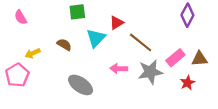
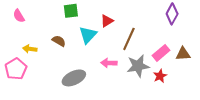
brown line: (141, 42) -> (129, 39), turned 75
yellow arrow: (33, 53) -> (30, 49), turned 32
red star: (187, 83) -> (160, 76), moved
gray ellipse: (81, 85) -> (74, 78), turned -60

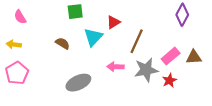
yellow arrow: (30, 49) -> (14, 44), moved

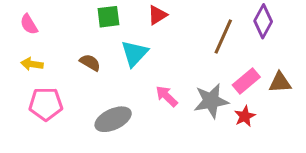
red triangle: (113, 22) -> (157, 15), moved
brown line: (137, 41) -> (223, 37), moved
yellow arrow: (14, 44) -> (32, 64), moved
pink arrow: (115, 67) -> (167, 96), turned 42
pink pentagon: (17, 73) -> (46, 104), moved, turned 30

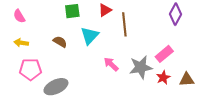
brown line: (223, 37) -> (124, 24), moved, turned -30
brown triangle: (280, 82) -> (187, 80), moved
gray ellipse: (113, 119) -> (56, 87), moved

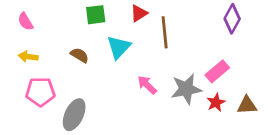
gray ellipse: (56, 87) -> (74, 115), turned -40

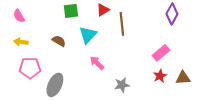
pink arrow: (147, 85) -> (97, 63), moved
gray star: (186, 89) -> (122, 85), moved, size x0.7

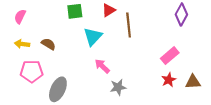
pink semicircle: (19, 16) -> (20, 17), turned 56
brown semicircle: (59, 41) -> (48, 44), moved
gray star: (122, 85) -> (118, 87), moved

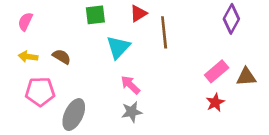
brown triangle: (193, 82) -> (246, 77), moved
gray star: (118, 87) -> (132, 112), moved

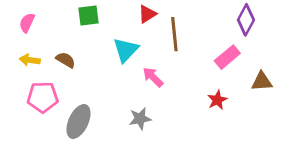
green square: (95, 15) -> (88, 16), moved
pink rectangle: (217, 71) -> (227, 57), moved
pink arrow: (130, 85) -> (153, 77), moved
red star: (215, 102) -> (217, 100), moved

